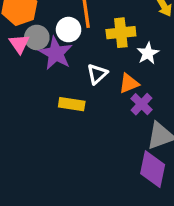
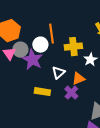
purple cross: (142, 104) -> (71, 93), moved

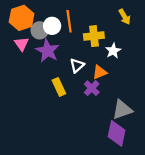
white circle: (40, 45) -> (52, 26), moved
gray circle: (20, 50) -> (40, 30), moved
yellow rectangle: (42, 92) -> (59, 87), turned 56

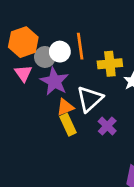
white triangle: (77, 65) -> (90, 99), size x1.5
orange triangle: (100, 72) -> (65, 107), moved

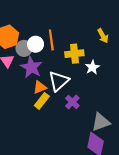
yellow rectangle: (68, 125) -> (42, 101), turned 63

